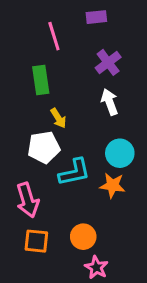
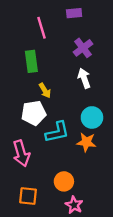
orange square: (36, 241) -> (28, 196), moved

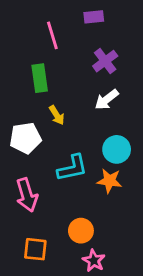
white arrow: (84, 78) -> (107, 100), turned -108
white pentagon: (34, 113) -> (25, 138), moved

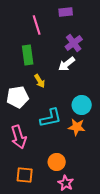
white arrow: (107, 100) -> (67, 64), moved

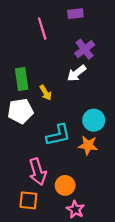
green rectangle: (28, 55) -> (22, 79), moved
pink arrow: (19, 137) -> (38, 172), moved

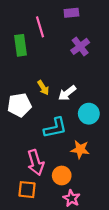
white arrow: (77, 73) -> (67, 93), moved
green rectangle: (22, 79) -> (20, 45), moved
orange star: (88, 145) -> (80, 149), moved

